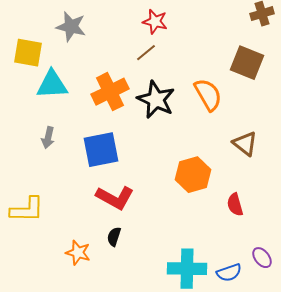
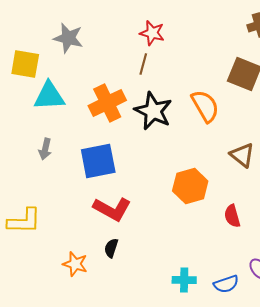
brown line: (146, 53) -> (143, 64), turned -35
cyan cross: (187, 269) -> (184, 280), size x0.6

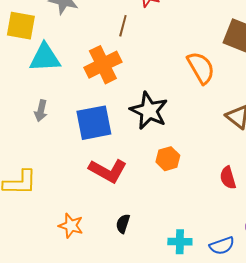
brown line: (143, 64) -> (123, 26), moved
black star: (153, 111) -> (149, 111), moved
orange hexagon: (190, 186) -> (168, 159), moved, size x0.7
black semicircle: (111, 248) -> (123, 224), moved

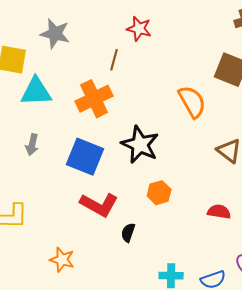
blue square: (94, 123) -> (85, 157), turned 33
red semicircle: (228, 178) -> (219, 212), turned 115
black semicircle: (123, 224) -> (128, 233), moved

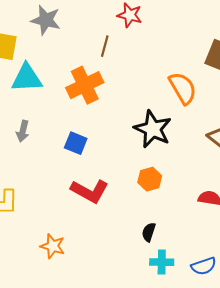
black star: (140, 145) -> (153, 129), moved
blue square: (85, 157) -> (76, 143), size x0.6
black semicircle: (128, 233) -> (149, 232), moved

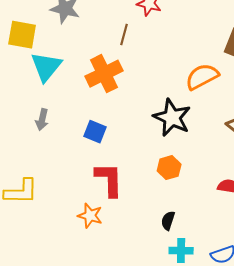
cyan triangle: (27, 78) -> (46, 67), turned -48
orange semicircle: (183, 88) -> (202, 77), turned -88
red L-shape: (90, 191) -> (109, 180), turned -120
orange star: (53, 246) -> (90, 216), moved

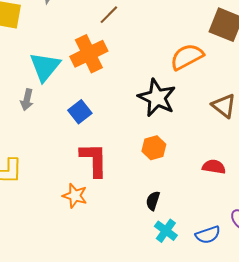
brown line: (124, 35) -> (109, 15), turned 30
cyan triangle: (46, 67) -> (45, 67), moved
blue square: (95, 132) -> (80, 112), turned 30
cyan cross: (181, 251) -> (166, 231), turned 35

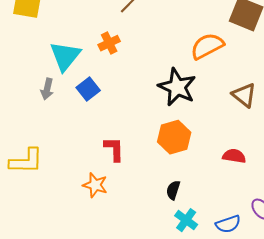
orange cross: (89, 54) -> (109, 43), size x0.6
blue square: (80, 112) -> (88, 89), moved
orange hexagon: (154, 148) -> (174, 137), size x1.4
red L-shape: (94, 160) -> (114, 149), size x0.7

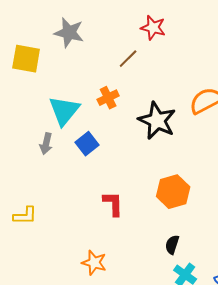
black star: (177, 87) -> (157, 121), moved
yellow L-shape: (26, 161) -> (25, 216), size x0.7
orange star: (95, 185) -> (94, 263), moved

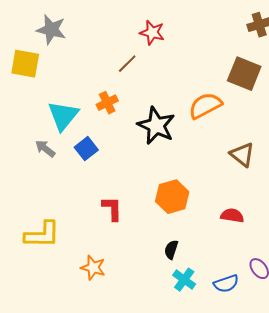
gray star: (69, 33) -> (51, 30), moved
gray arrow: (46, 144) -> (45, 149), turned 115
yellow L-shape: (25, 216) -> (42, 235), moved, size x1.5

